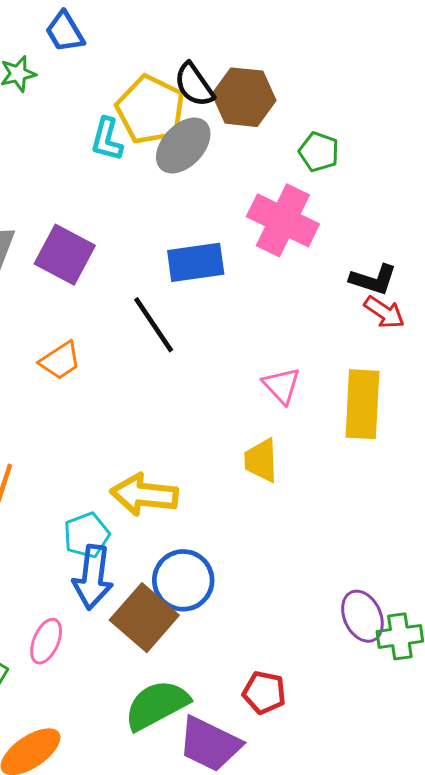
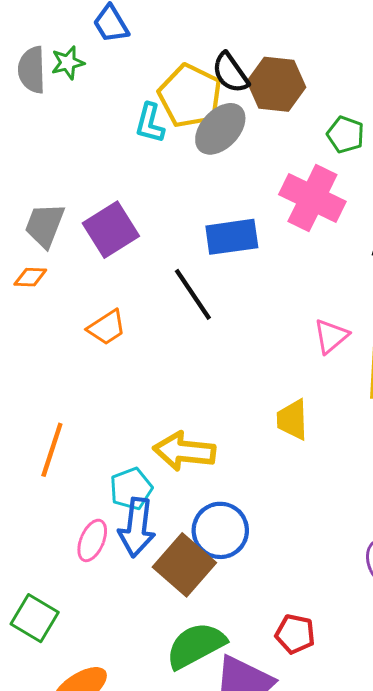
purple square: (65, 255) -> (111, 230), turned 30
pink triangle: (281, 386) -> (331, 336), moved, turned 33
pink ellipse: (46, 641) -> (92, 540), moved

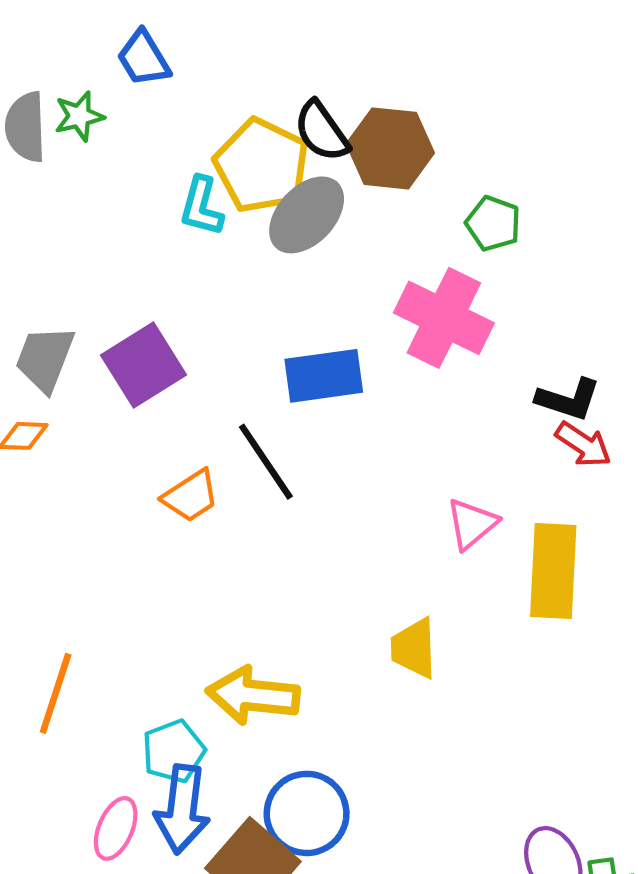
orange trapezoid: (107, 327) -> (191, 496), moved

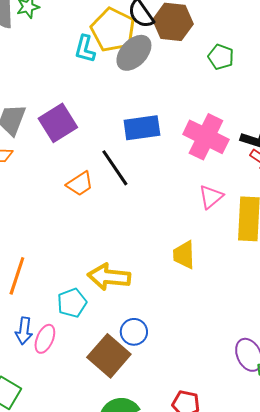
pink cross: (444, 318) -> (206, 137), moved
blue arrow: (182, 809) -> (24, 331), moved, size x0.7
blue circle: (307, 813) -> (134, 332), size x0.7

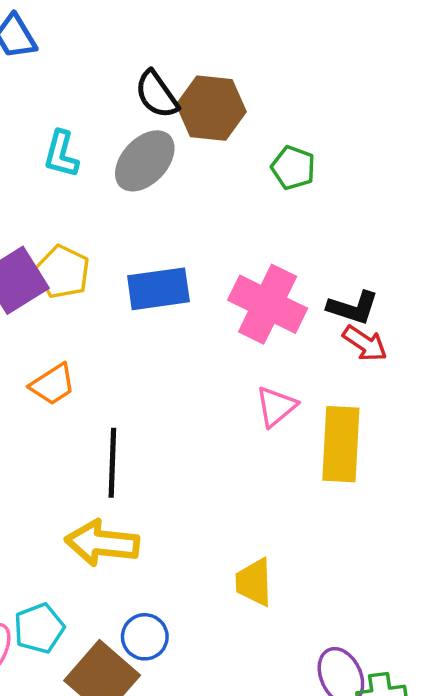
yellow pentagon: (113, 30) -> (63, 272), moved, size x0.7
black line: (115, 168) -> (112, 463), moved, turned 36
yellow trapezoid: (184, 255) -> (254, 582), moved
cyan pentagon: (72, 303) -> (39, 628), moved

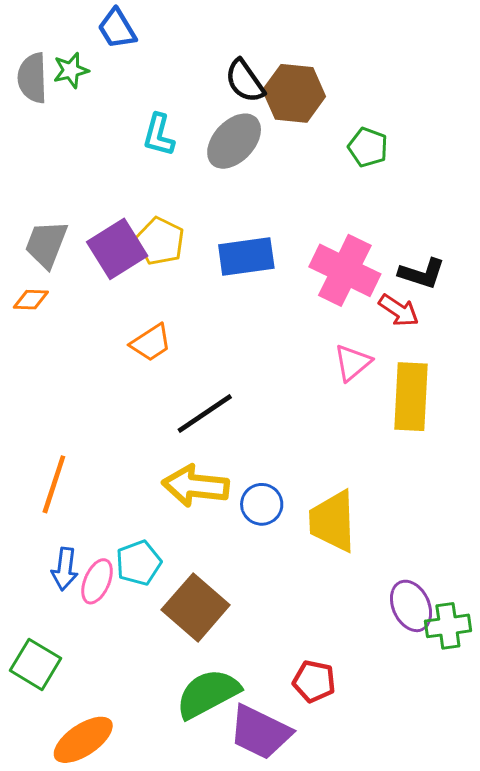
red arrow: (365, 343) -> (399, 310), moved
black line: (112, 463) -> (205, 414), turned 54
yellow trapezoid: (254, 582) -> (333, 521), size x1.4
blue circle: (145, 637) -> (262, 504), moved

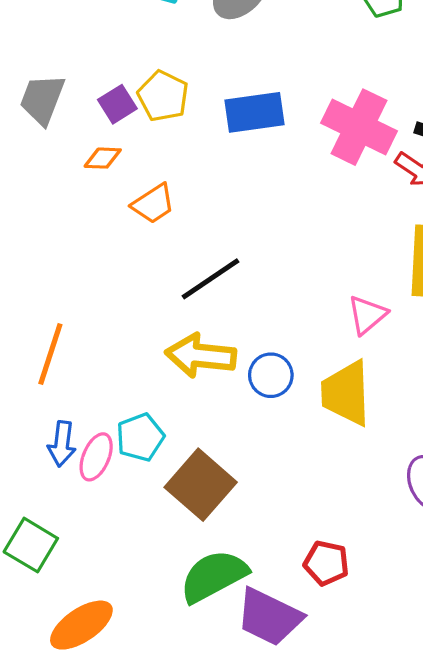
purple square: (117, 249) -> (117, 104), size x0.6
orange diamond: (31, 300) -> (103, 158), moved
pink triangle: (353, 363) -> (367, 315), moved

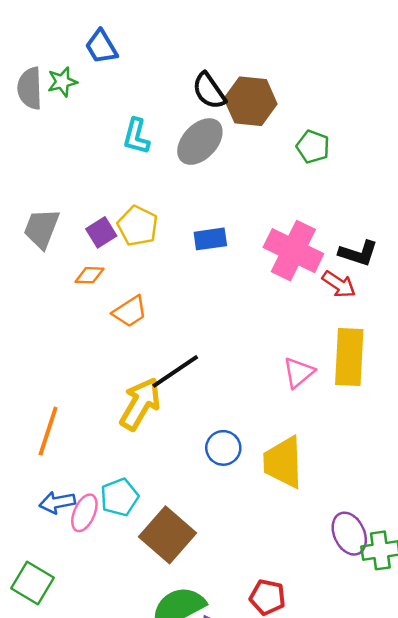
blue rectangle: (255, 112) -> (210, 239), size x0.7
pink triangle: (367, 315) -> (299, 373), moved
yellow arrow: (201, 356) -> (140, 404), moved, turned 114
blue arrow: (62, 444) -> (57, 502), turned 72

